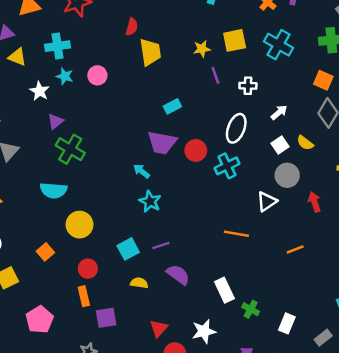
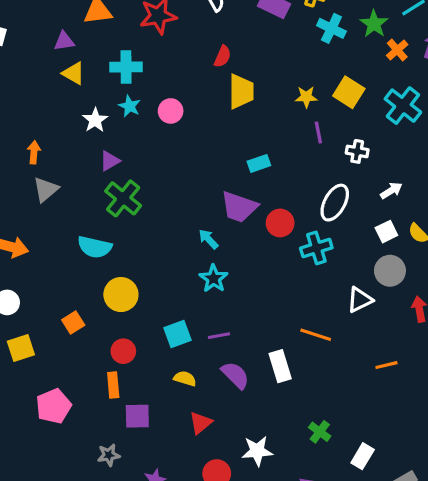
yellow square: (235, 40) -> (349, 92), turned 35
white rectangle: (224, 290) -> (280, 366), moved
red triangle: (159, 328) -> (201, 423), moved

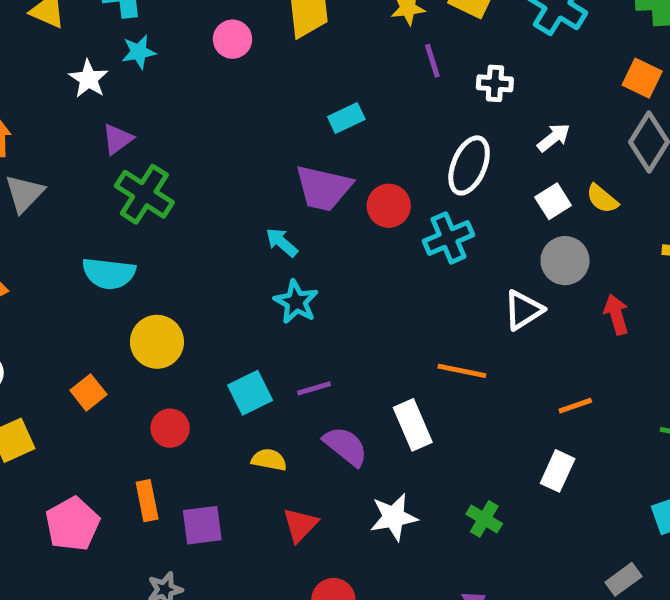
cyan star: (130, 106) -> (139, 52), turned -30
pink circle: (171, 111) -> (232, 39), moved
orange rectangle: (113, 385) -> (147, 501), moved
white star: (257, 451) -> (394, 517), moved
white rectangle: (363, 456) -> (558, 471), moved

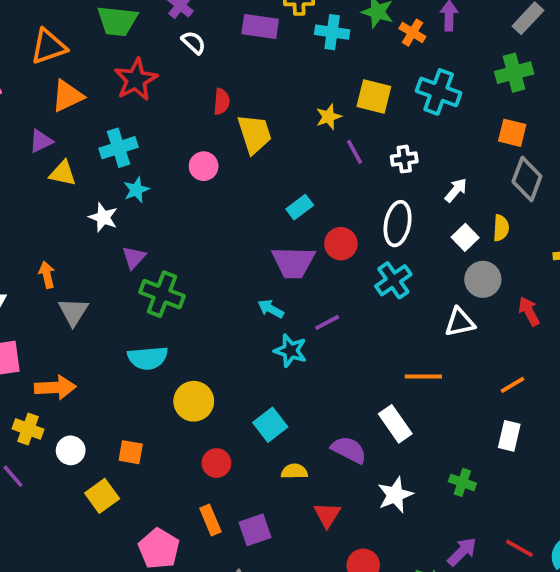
yellow semicircle: (602, 199) -> (501, 228), turned -115
red circle: (389, 206) -> (341, 244), moved
white triangle: (523, 310) -> (460, 322), turned 32
purple line: (314, 388) -> (327, 322), moved
orange square: (88, 392) -> (131, 452), moved, turned -30

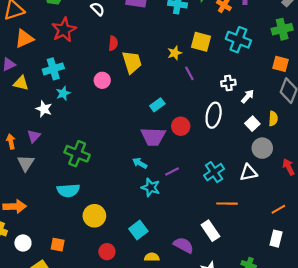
white cross: (404, 159) -> (228, 83), moved
purple triangle: (134, 257) -> (34, 136), moved
cyan cross: (393, 280) -> (214, 172), moved

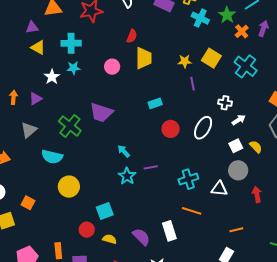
yellow semicircle: (273, 119) -> (256, 147), turned -64
purple trapezoid: (153, 137) -> (101, 112), moved
gray triangle: (26, 163) -> (29, 130), moved
red circle: (107, 252) -> (87, 230), moved

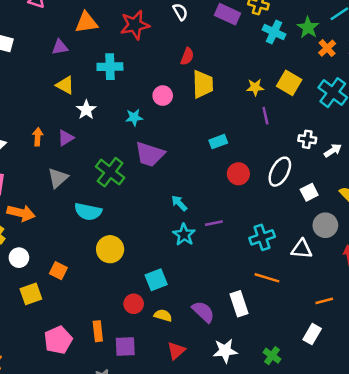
yellow triangle: (38, 47) -> (65, 85), moved
cyan star: (73, 68) -> (134, 117), moved
white arrow: (239, 120) -> (333, 150), moved
white square: (236, 146) -> (309, 192), moved

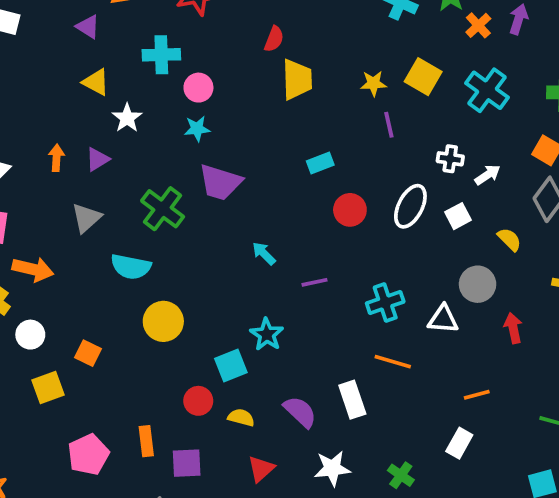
purple triangle: (60, 47) -> (88, 27), turned 42
pink circle: (163, 96) -> (198, 88), moved
white square: (309, 192) -> (458, 216), moved
cyan star: (184, 235) -> (267, 334), moved

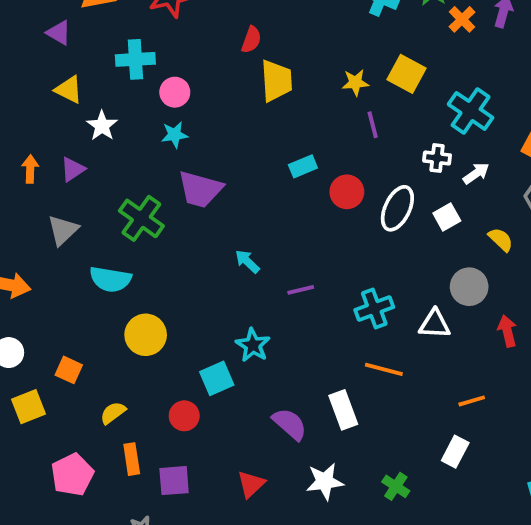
cyan cross: (487, 90) -> (471, 111), moved
red circle: (350, 210) -> (347, 192), moved
yellow semicircle: (241, 418) -> (113, 413), moved, turned -50

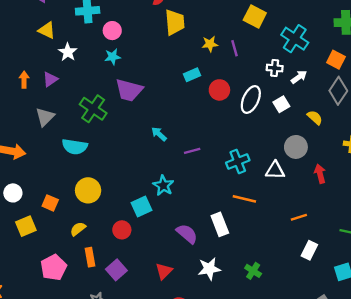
yellow star: (355, 83) -> (210, 44), moved
yellow circle: (146, 335) -> (88, 190), moved
white rectangle: (455, 452) -> (309, 250), moved
purple square: (174, 481) -> (116, 270), turned -36

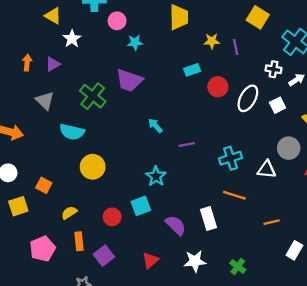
cyan star: (113, 57) -> (135, 42), moved
gray triangle: (45, 117) -> (45, 101), turned -36
yellow circle: (88, 190) -> (93, 167), moved
cyan square: (141, 206) -> (141, 206), moved
orange line: (299, 217) -> (272, 222), moved

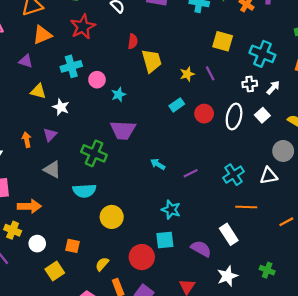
cyan square: (141, 206) -> (165, 240), turned 30
red circle: (112, 217) -> (142, 257), size x1.5

